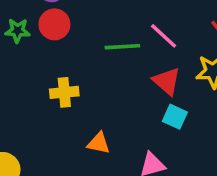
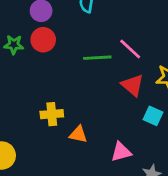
yellow cross: (64, 92) -> (52, 114), moved
cyan square: (175, 117) -> (153, 116), moved

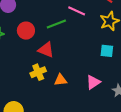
red circle: (43, 40) -> (26, 31), moved
red triangle: (133, 85) -> (46, 50), moved

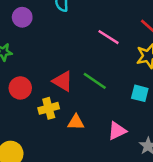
green line: (56, 24) -> (95, 81), moved, turned 48
red circle: (26, 31) -> (20, 88), moved

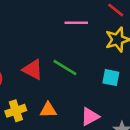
pink line: (108, 37) -> (76, 23), turned -30
yellow cross: (49, 108) -> (16, 111), moved

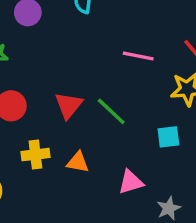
red triangle: (33, 70) -> (69, 105), turned 30
cyan square: (111, 78) -> (168, 137), turned -30

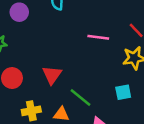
green line: (111, 111) -> (81, 98), moved

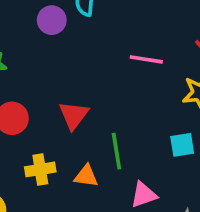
purple circle: (19, 12) -> (52, 20), moved
green line: (81, 98) -> (116, 151), turned 40

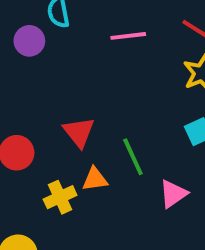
pink line: (146, 59) -> (128, 36), moved
orange triangle: (86, 176) -> (95, 179), moved

